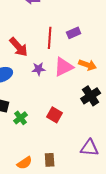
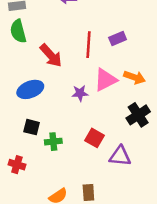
purple star: (39, 69) -> (80, 93), moved
green cross: (21, 118) -> (53, 142), turned 32
purple triangle: (90, 148) -> (120, 156), moved

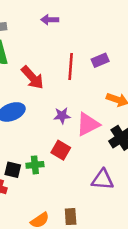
pink triangle: (105, 80) -> (88, 124), moved
black square: (32, 127) -> (13, 170), moved
red square: (95, 138) -> (61, 150), moved

